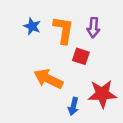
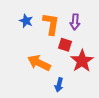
red star: (102, 94) -> (82, 61), moved, turned -30

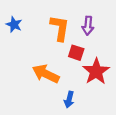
blue star: (26, 21) -> (14, 25), moved

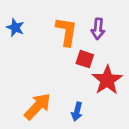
orange arrow: (46, 74) -> (38, 106), moved, turned 108

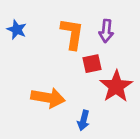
red square: (85, 59) -> (92, 64), turned -30
orange arrow: (38, 106) -> (48, 98), moved, turned 56

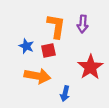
blue star: (17, 30) -> (26, 46), moved
red square: (92, 64) -> (48, 51), moved

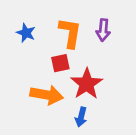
blue star: (26, 46) -> (26, 33), moved
red star: (90, 67) -> (87, 84), moved

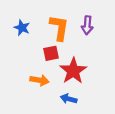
orange arrow: (47, 95) -> (39, 80), size x0.7
blue arrow: (81, 117) -> (69, 99), turned 91

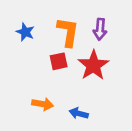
red star: (73, 71) -> (93, 65), moved
orange arrow: (39, 80) -> (43, 104), moved

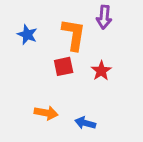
purple arrow: (100, 29) -> (104, 17), moved
red star: (93, 65) -> (101, 71), size x0.6

